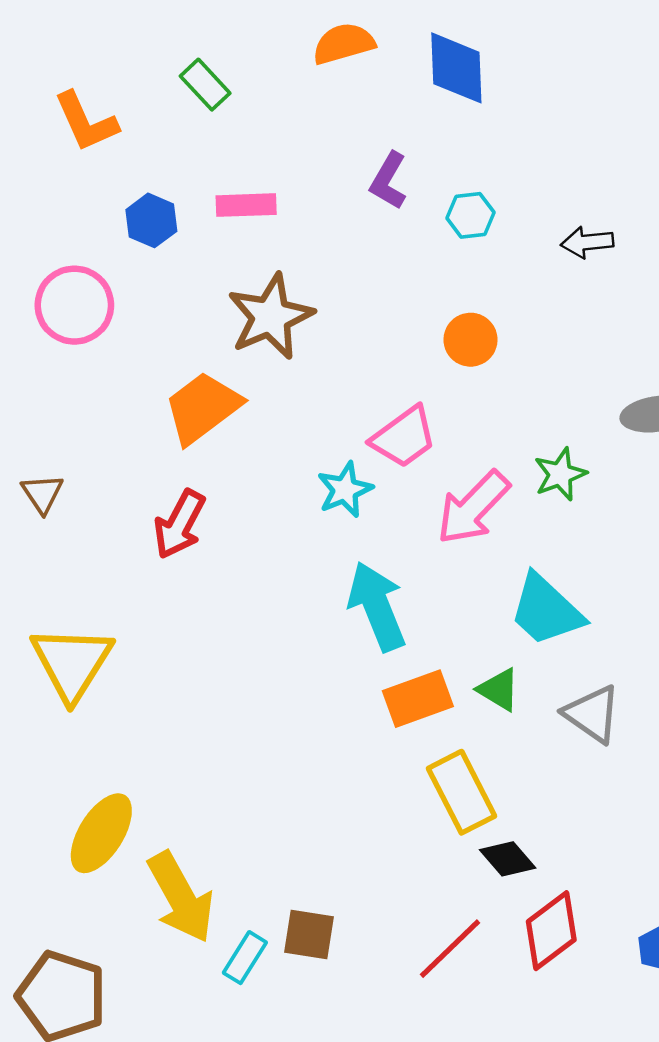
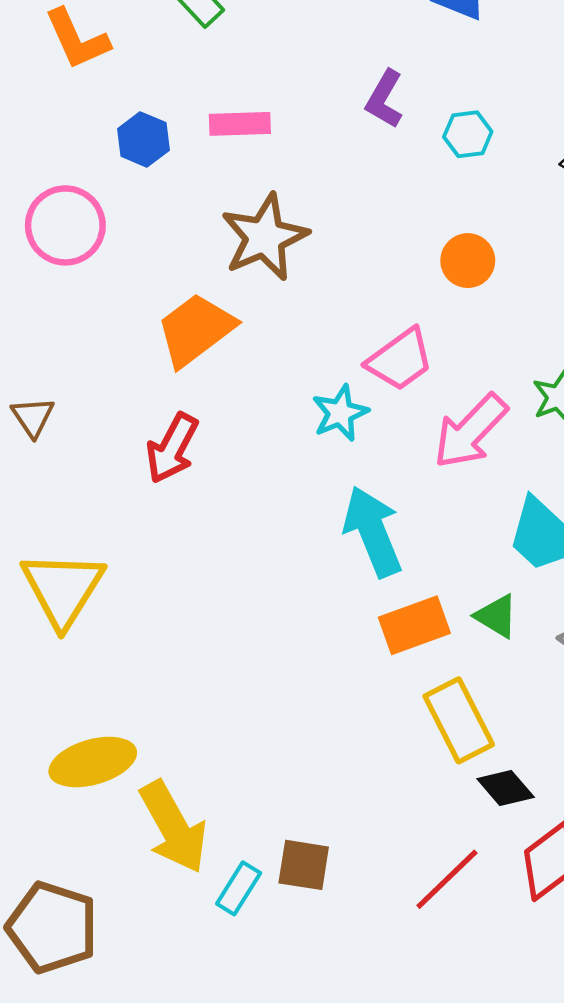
yellow ellipse: (101, 833) -> (93, 762), turned 42

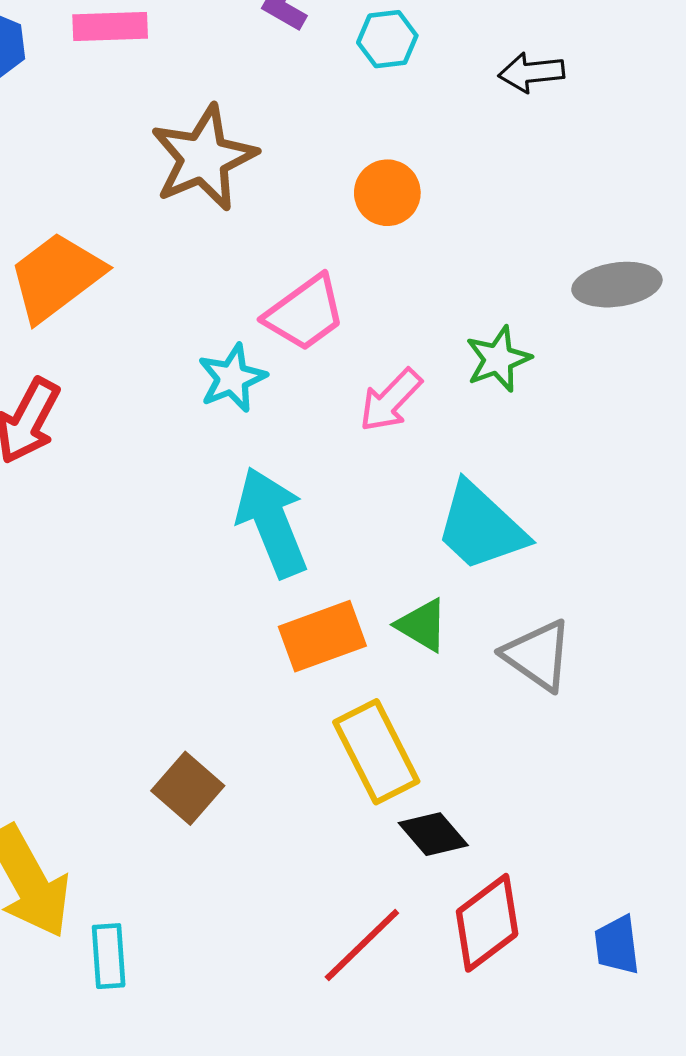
brown star: (265, 237) -> (204, 158), moved
pink arrow: (470, 431) -> (390, 400), size x0.7
brown square: (304, 865) -> (188, 788), moved, turned 32
cyan rectangle: (239, 888) -> (109, 956), turned -36

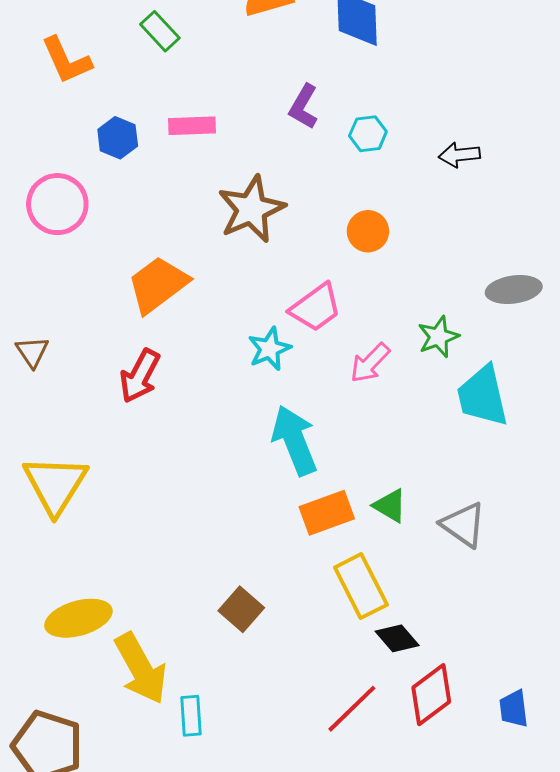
cyan trapezoid: (481, 527) -> (483, 396), moved, turned 34

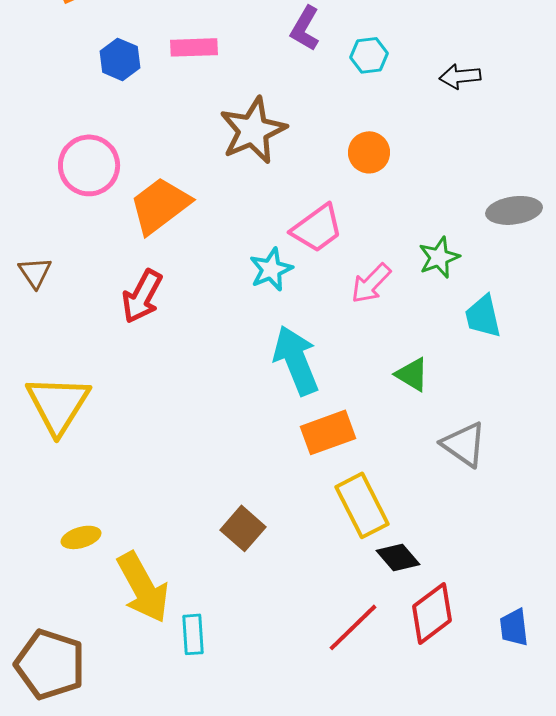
pink circle: (57, 204) -> (89, 165), moved
cyan trapezoid: (483, 396) -> (483, 316), size x0.7
green triangle: (390, 506) -> (412, 374), moved
yellow ellipse: (78, 618) -> (81, 537), size x0.6

